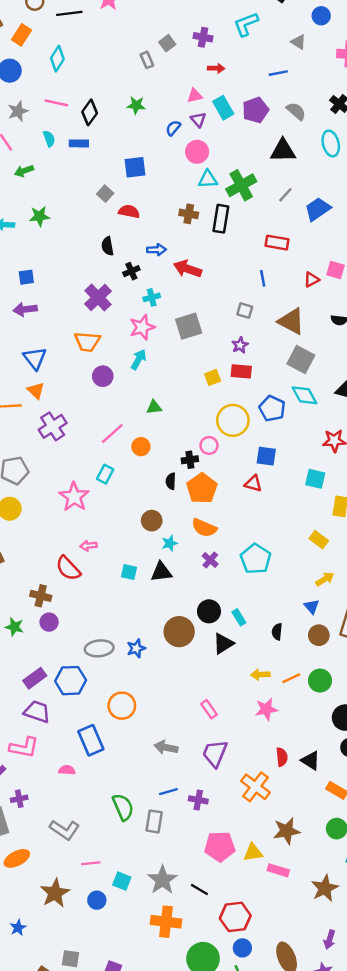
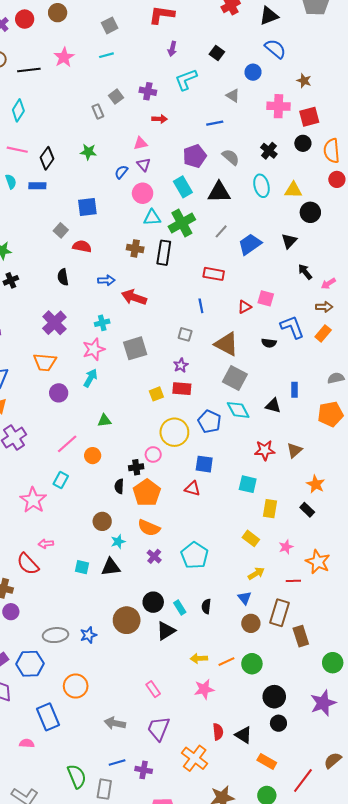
cyan rectangle: (223, 108) -> (183, 187), moved
black cross: (131, 271) -> (11, 280), moved
black semicircle: (277, 632) -> (206, 606), moved

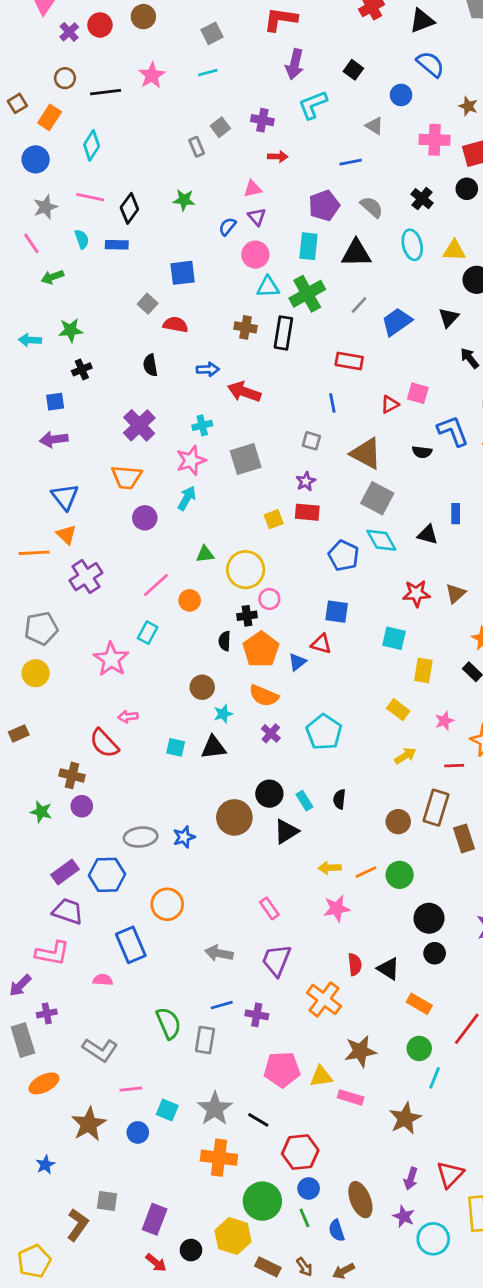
purple arrow: (172, 49) -> (295, 64), size x1.5
cyan rectangle: (183, 187) -> (309, 246), turned 36
yellow circle: (174, 432) -> (246, 570), moved
blue triangle: (245, 598) -> (297, 662), moved, turned 32

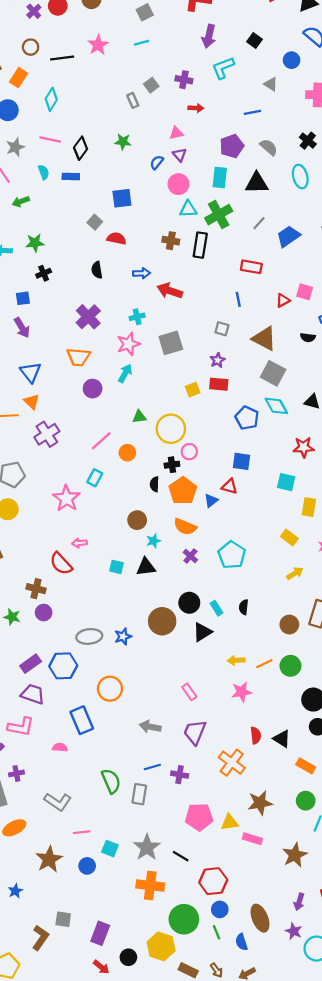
purple arrow: (54, 439) -> (22, 328), turned -114

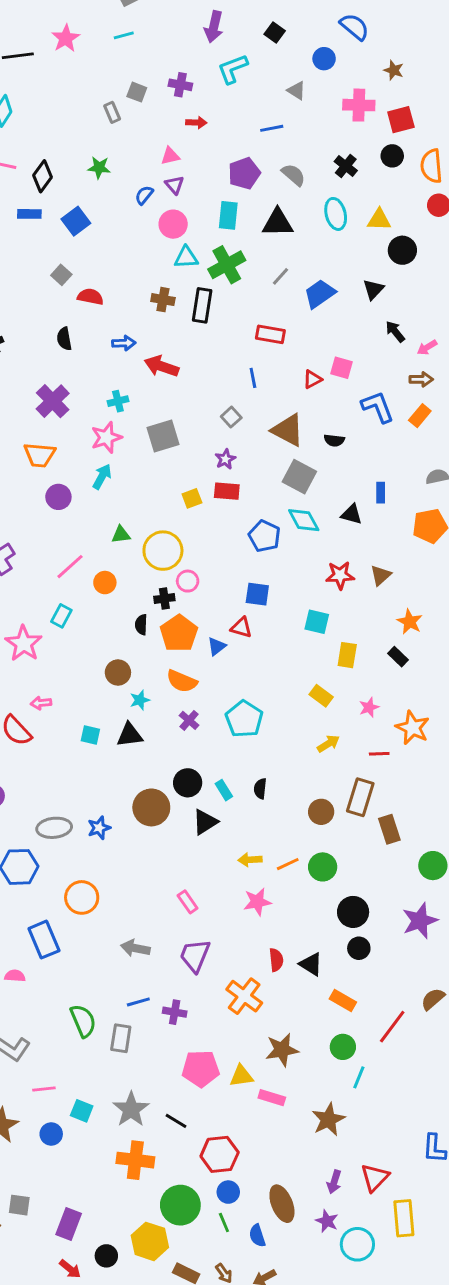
gray square: (151, 85) -> (137, 92), turned -32
blue square: (122, 198) -> (76, 221), moved, turned -30
gray square: (222, 329) -> (231, 417), turned 32
black semicircle: (308, 337) -> (334, 440), moved

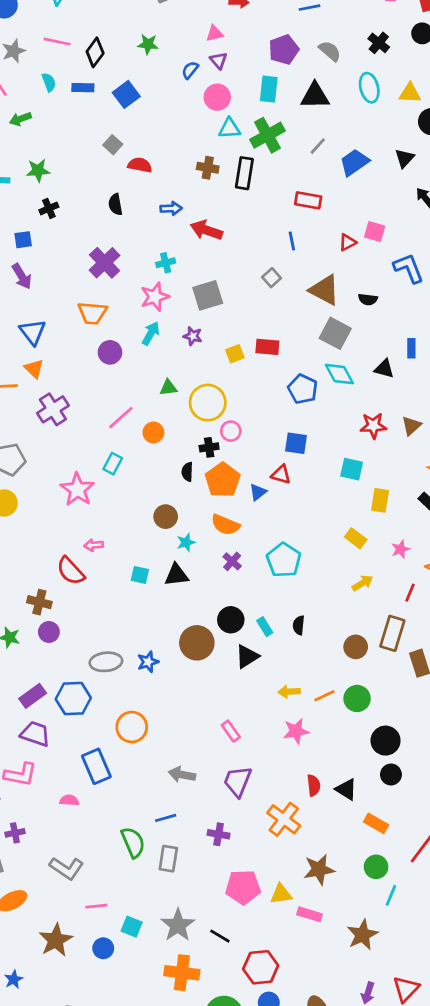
purple star: (225, 459) -> (193, 336), moved, turned -30
red line: (379, 754) -> (410, 593), turned -66
blue line: (138, 1002) -> (166, 818), moved

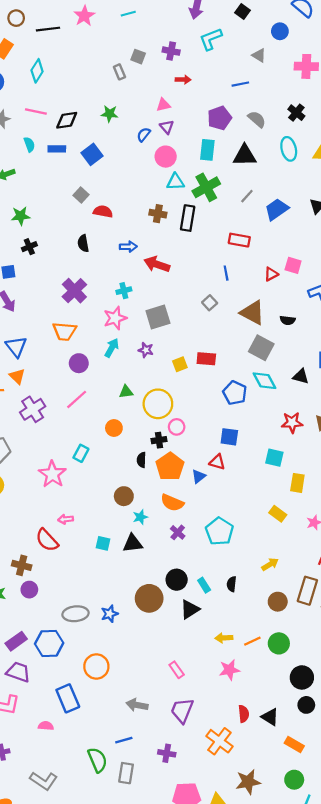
black diamond: (95, 52) -> (67, 120), turned 45
pink line: (121, 418) -> (77, 399), moved
yellow arrow: (362, 583) -> (270, 564), moved

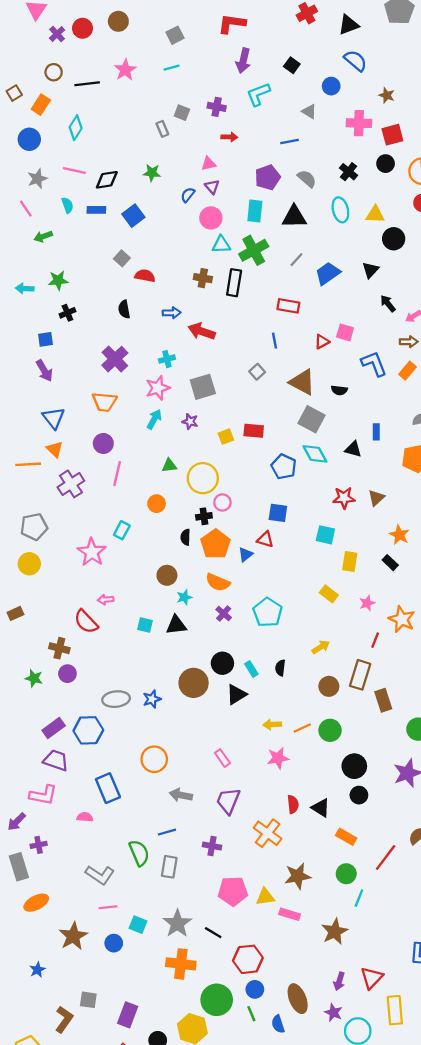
purple circle: (79, 363) -> (103, 443), moved
pink line: (77, 399) -> (117, 474), turned -35
orange circle: (96, 666) -> (154, 759), moved
gray L-shape: (44, 781) -> (100, 875), moved

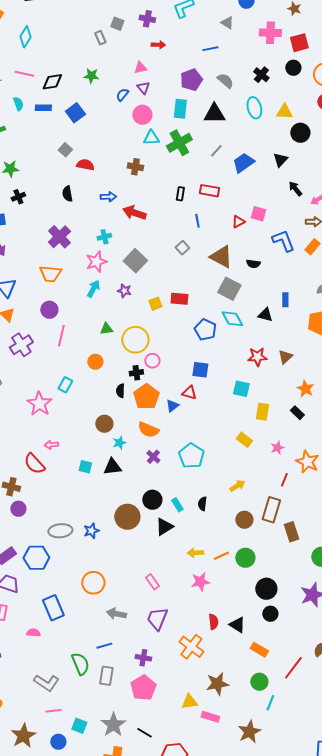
black rectangle: (234, 283) -> (180, 194), moved, size x0.6
gray square: (203, 387) -> (135, 261), turned -30
pink pentagon: (233, 891) -> (143, 688), moved, turned -30

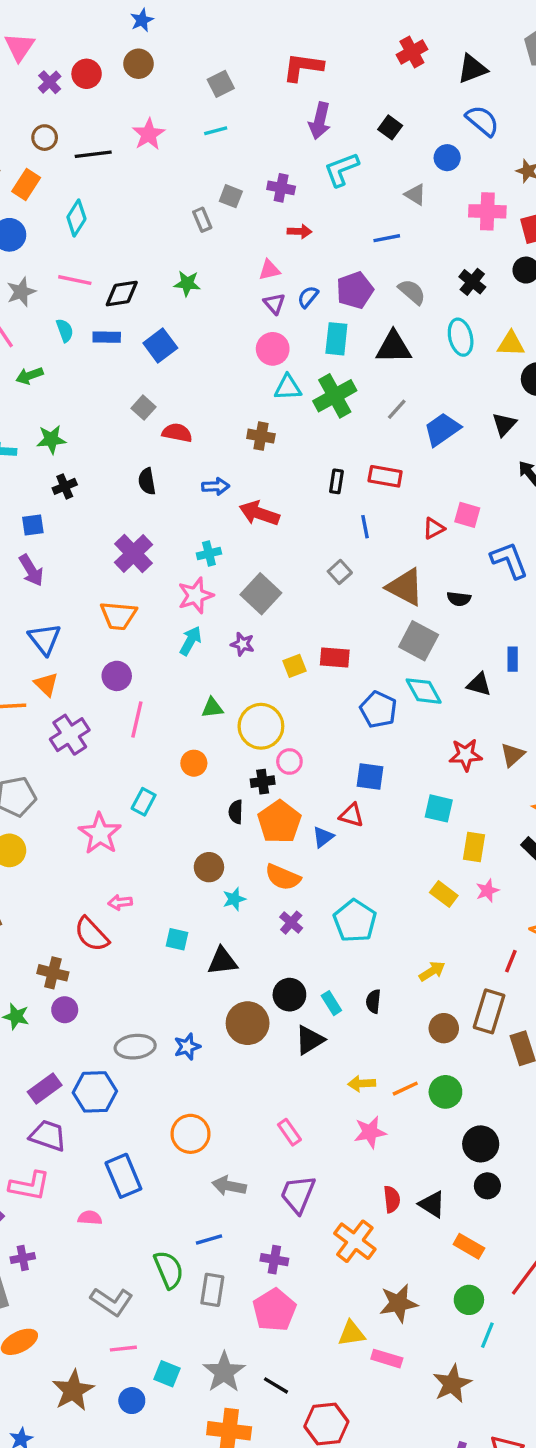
blue semicircle: (122, 95) -> (308, 297), moved
pink star: (277, 448) -> (487, 891), moved
black triangle: (112, 467) -> (222, 961), moved

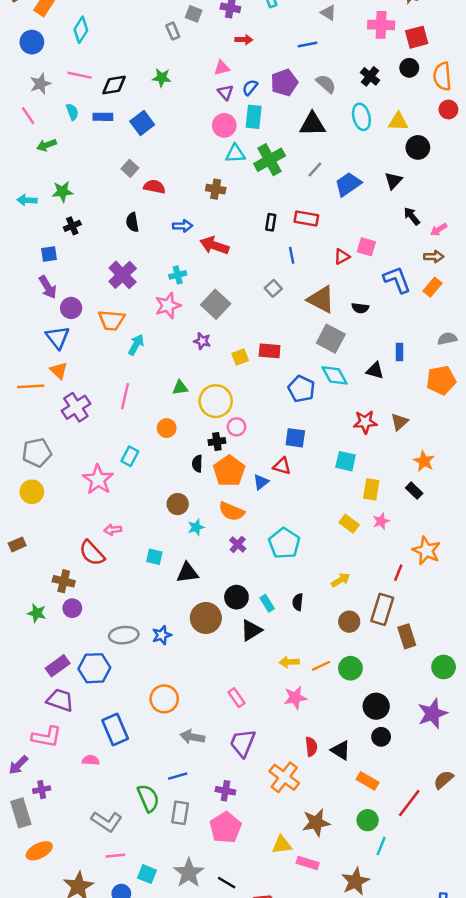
cyan rectangle: (336, 339) -> (254, 117), moved
cyan arrow: (191, 641) -> (136, 345), moved
purple circle: (117, 676) -> (71, 308), moved

